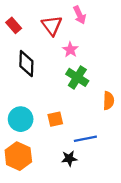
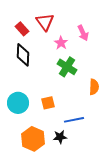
pink arrow: (80, 15) -> (83, 33), moved
red rectangle: (14, 25) -> (22, 29), moved
orange hexagon: (18, 156) -> (33, 139), moved

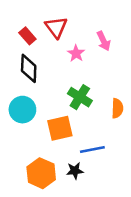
green cross: (67, 67) -> (80, 97), moved
cyan circle: (18, 103) -> (22, 110), moved
orange square: (48, 103) -> (60, 128), size x1.5

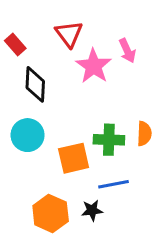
red rectangle: (27, 36) -> (15, 45), moved
pink star: (76, 53) -> (94, 66), size x1.6
green cross: (80, 97) -> (109, 140), moved, turned -30

